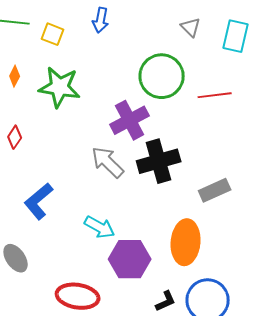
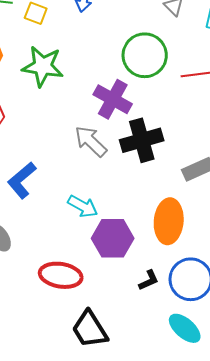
purple cross: (130, 120) -> (113, 99), turned -33

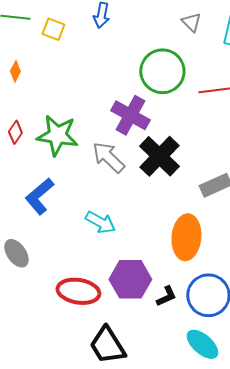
green star: (43, 66) -> (57, 135), moved
black cross: (142, 140) -> (159, 156), turned -30
purple hexagon: (113, 238) -> (130, 279), moved

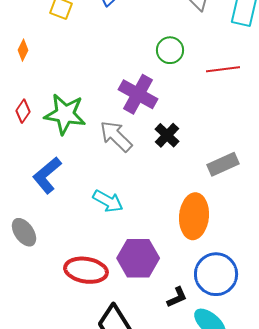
green circle: (162, 71) -> (170, 50), size x0.6
black cross: (159, 156) -> (167, 135), size x0.6
black L-shape: (166, 296) -> (177, 297), moved

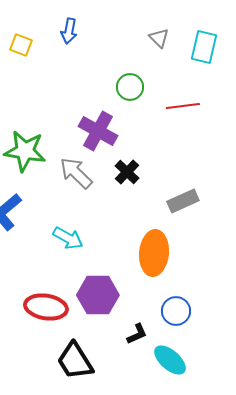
blue circle: (216, 274) -> (176, 311), size x0.7

